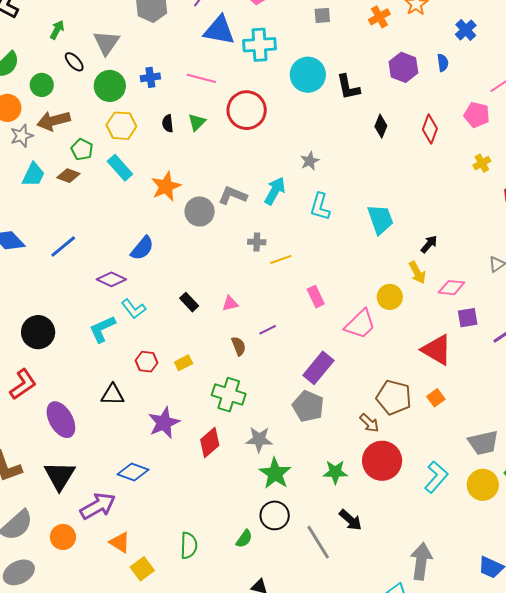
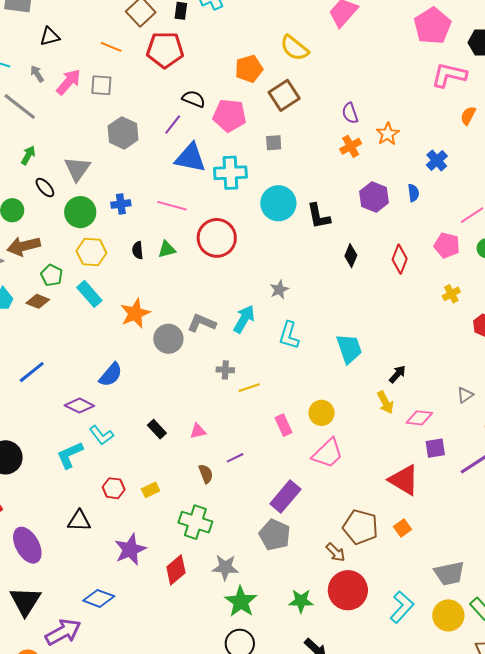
gray square: (322, 15) -> (274, 143), moved
green triangle: (197, 122) -> (167, 249), turned 30
yellow circle: (390, 297) -> (322, 413), moved

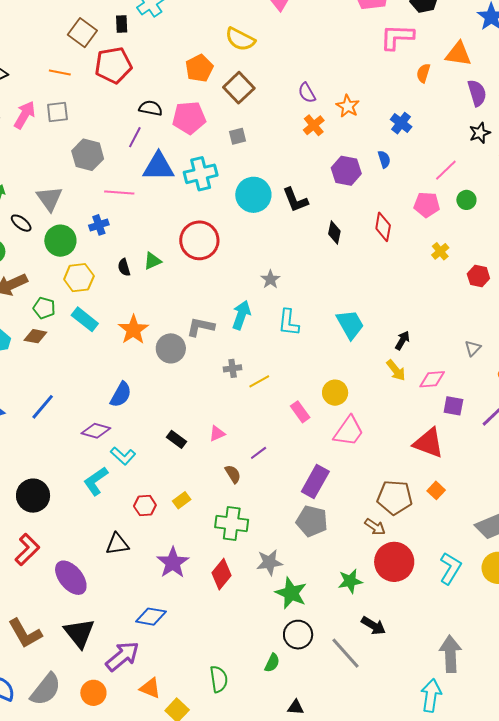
pink line: (172, 206) -> (119, 192), moved
purple square: (435, 448) -> (453, 406), turned 30

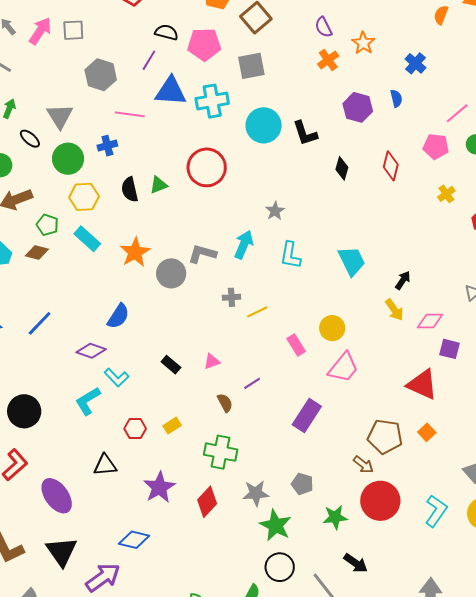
gray square: (237, 136) -> (251, 66), size x1.6
black semicircle: (124, 267) -> (130, 189), size x1.4
gray pentagon: (312, 521) -> (302, 484), moved, size x0.7

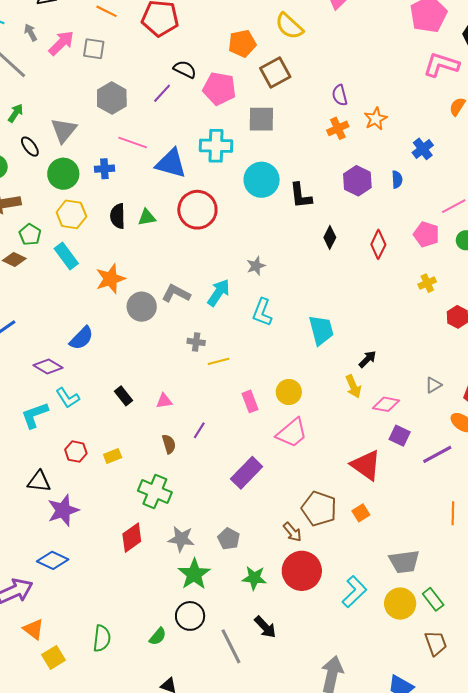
blue triangle: (171, 91) -> (171, 163), moved
purple line: (252, 383) -> (199, 430), turned -36
purple star: (159, 487) -> (63, 510), moved

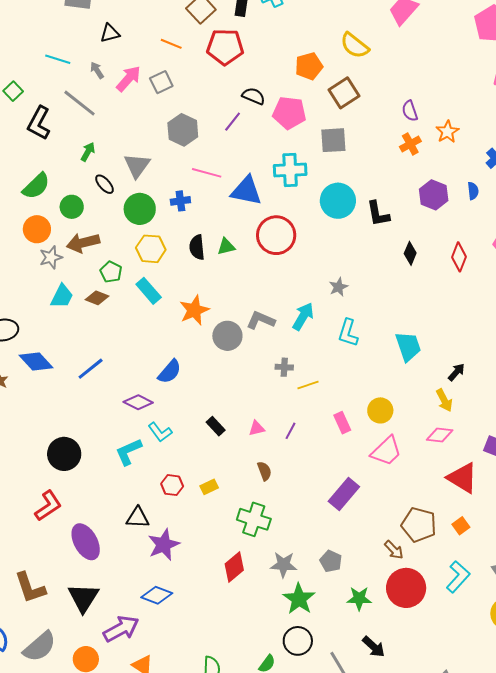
gray square: (94, 49) -> (161, 82), turned -30
pink diamond: (386, 404) -> (440, 435), moved
purple line: (199, 430) -> (291, 431), moved
cyan L-shape: (354, 592) -> (458, 577), moved

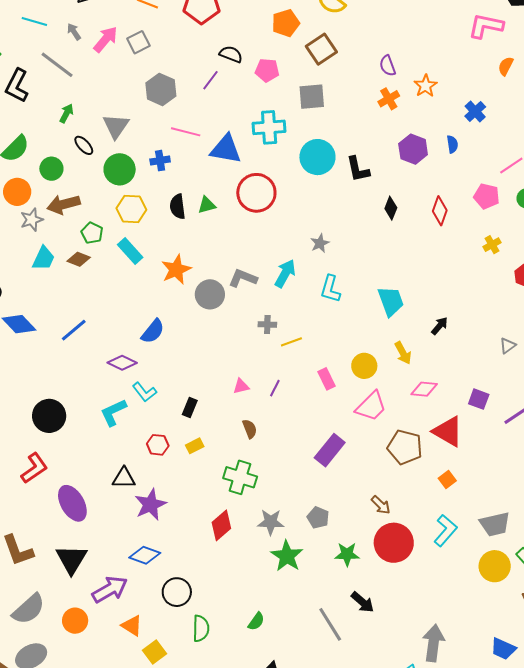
pink pentagon: (289, 113) -> (267, 70), size x0.7
yellow arrow: (444, 400) -> (403, 353), moved
black rectangle: (216, 426) -> (190, 407), moved, turned 66
brown pentagon: (419, 525) -> (405, 447), moved
black circle: (298, 641) -> (177, 592), moved

